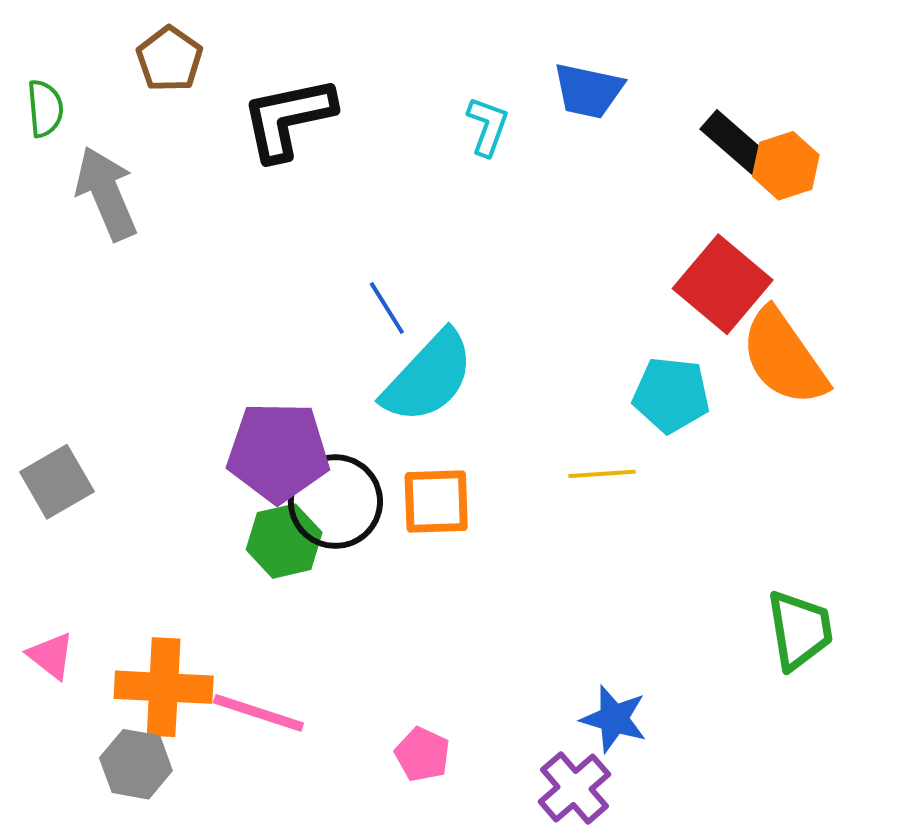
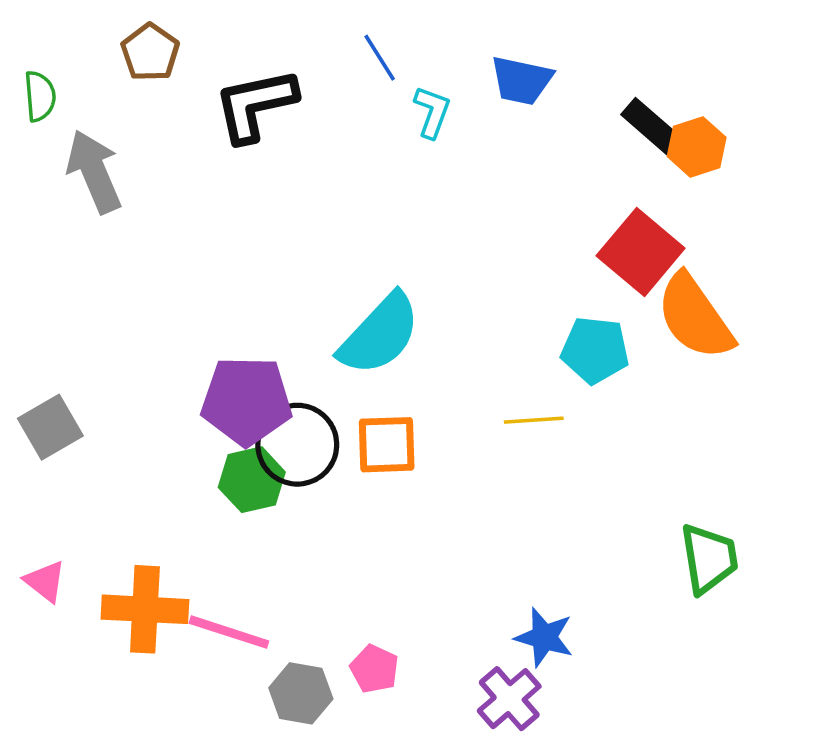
blue line: (387, 308) -> (380, 58), moved
gray hexagon: (136, 764) -> (301, 693), moved

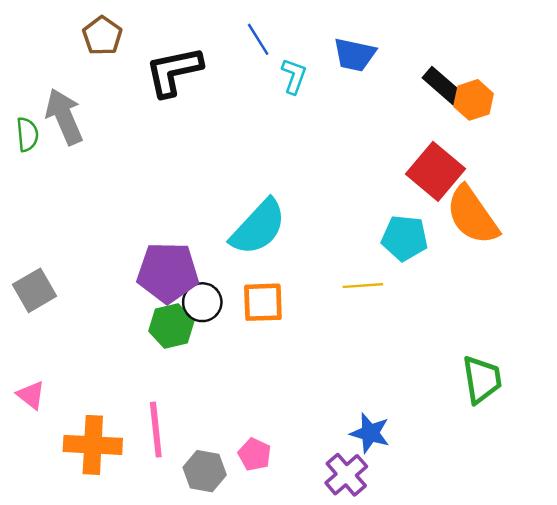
green semicircle: (40, 96) -> (27, 134), moved
black circle: (297, 445) -> (202, 302), size x0.7
orange cross: (145, 609) -> (93, 445), moved
pink line: (229, 632) -> (156, 430), turned 66

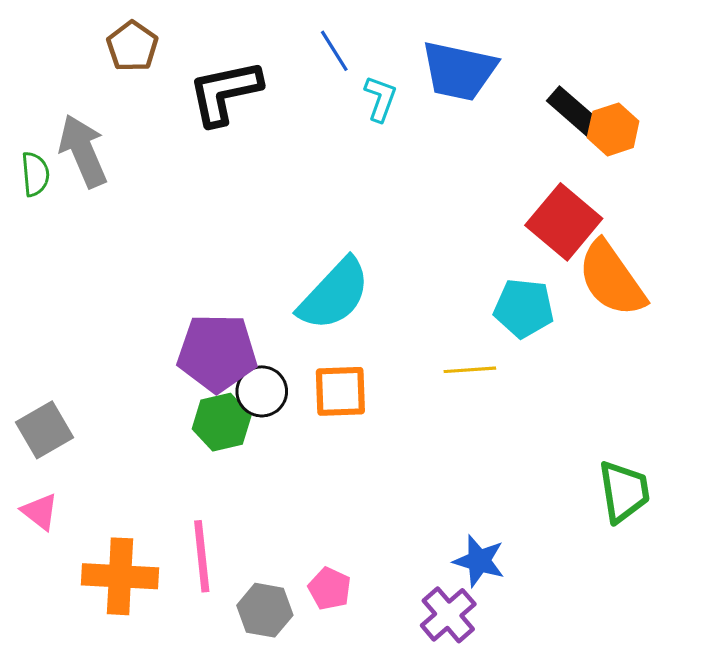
blue trapezoid: (355, 55) -> (459, 71), size x1.4
gray square: (35, 290) -> (44, 430), moved

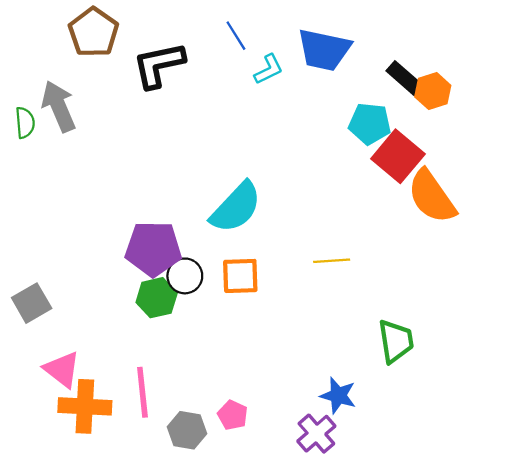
brown pentagon: (132, 46) -> (94, 32), size x1.4
cyan L-shape: (380, 99) -> (269, 69), turned 44
cyan pentagon: (524, 308) -> (370, 124), moved
green trapezoid: (624, 492) -> (396, 341), moved
pink triangle: (40, 512) -> (62, 369), moved, size x1.4

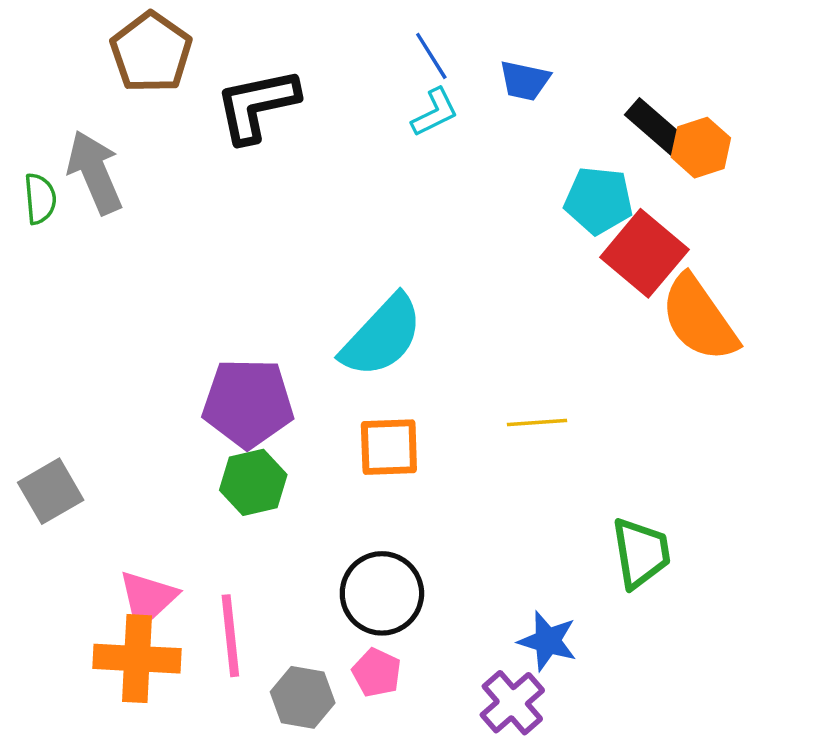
blue line: (236, 36) -> (431, 56), moved
blue trapezoid: (324, 50) -> (525, 81), size x0.6
black circle: (185, 276) -> (382, 593), moved, size x1.4
pink triangle: (62, 369) -> (148, 599), moved, turned 39

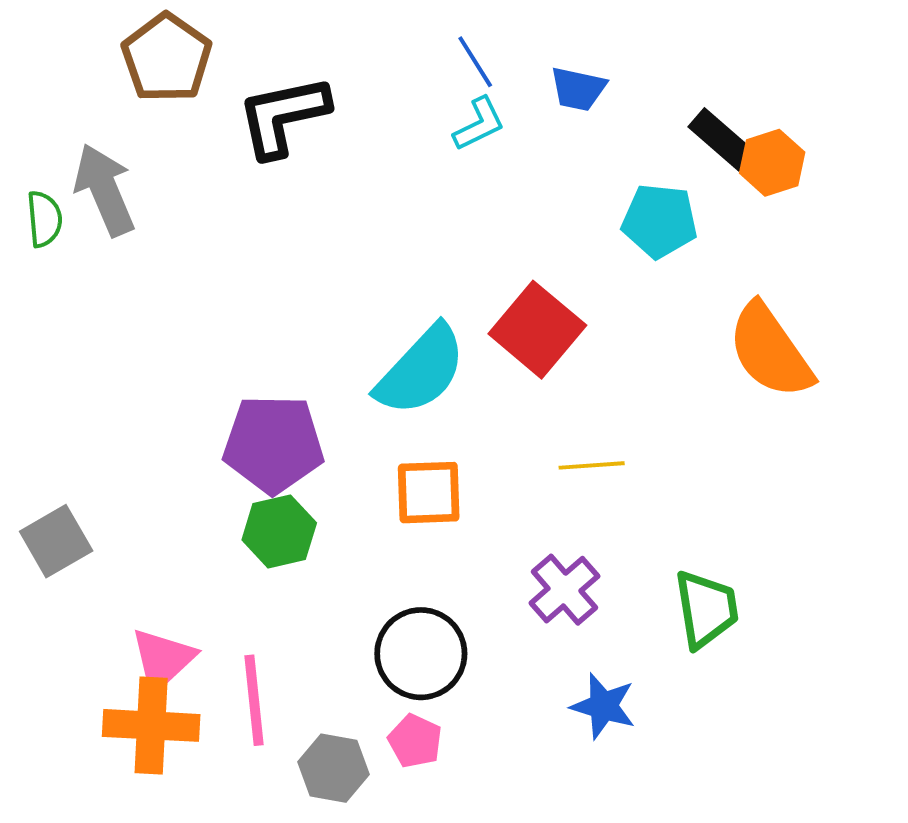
red square: (644, 253) -> (537, 330), moved
purple cross: (512, 703) -> (564, 590), moved

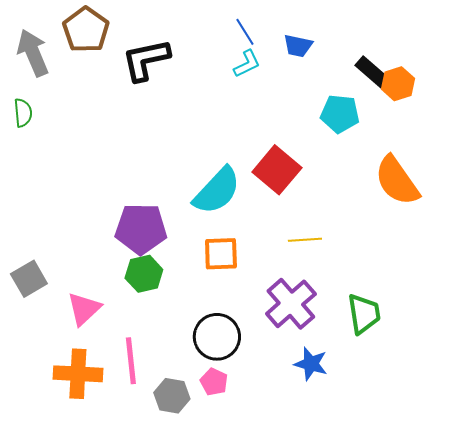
gray arrow: (105, 190) -> (33, 53), moved
purple cross: (564, 590) -> (291, 304), size x1.4
pink triangle: (163, 659) -> (84, 309), moved

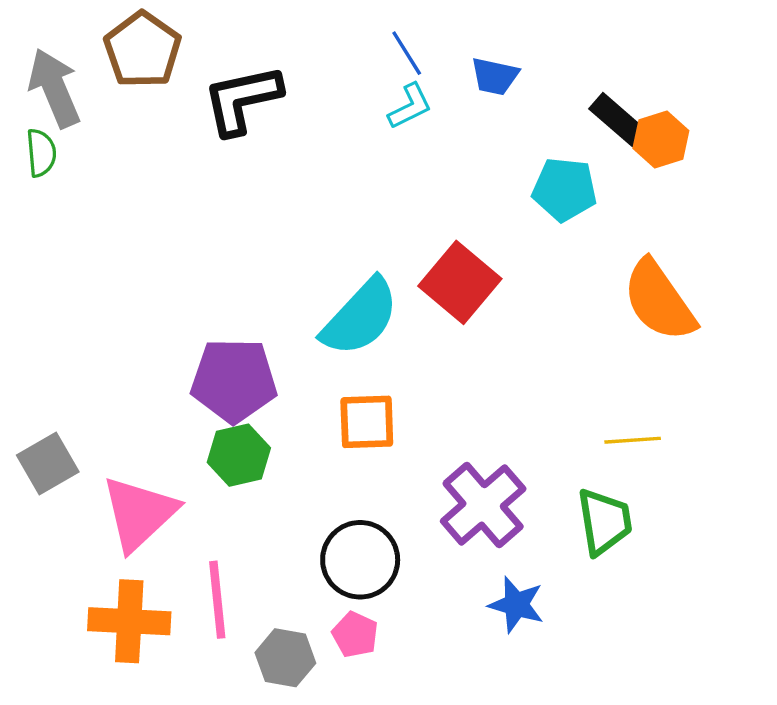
green semicircle: (23, 113) -> (41, 153), moved
yellow line: (305, 240) -> (633, 440), moved
pink triangle: (84, 309) -> (139, 513), size x1.4

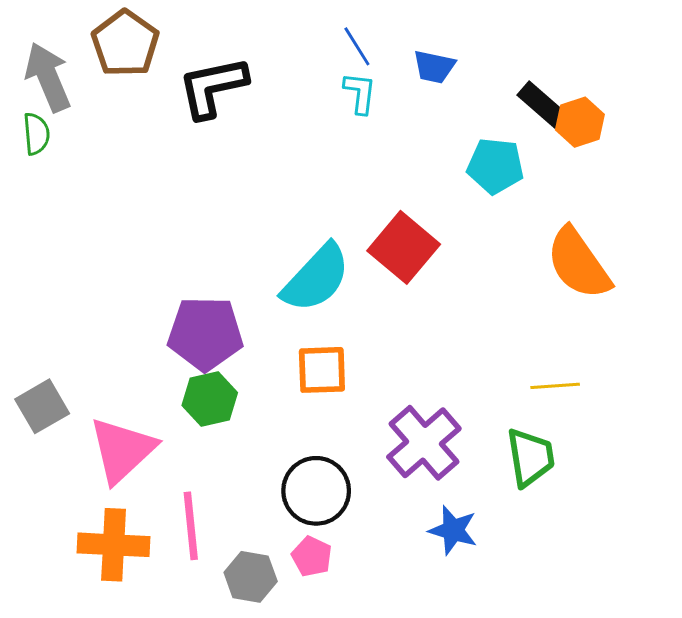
cyan L-shape: (410, 106) -> (360, 93), turned -57

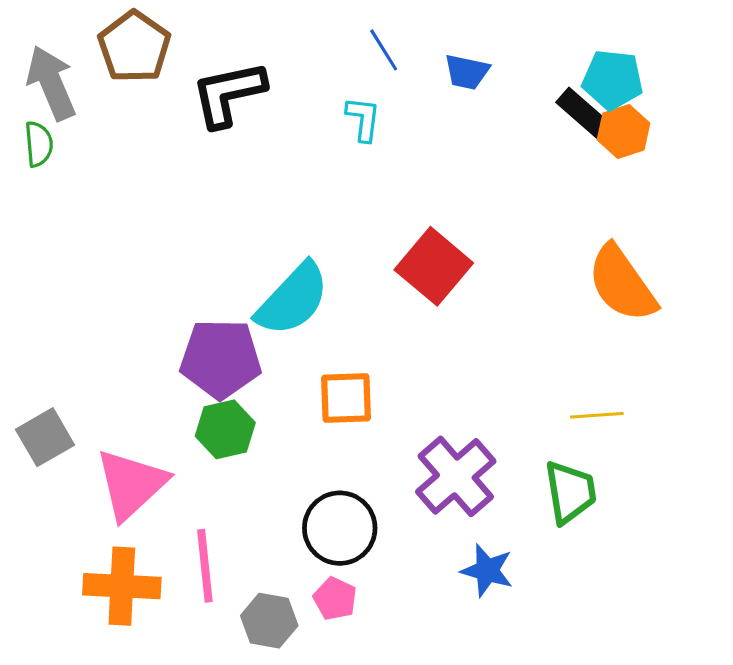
cyan L-shape: (360, 93) -> (363, 119), moved
cyan pentagon: (495, 166) -> (613, 80), moved
cyan semicircle: (316, 278) -> (293, 299), moved

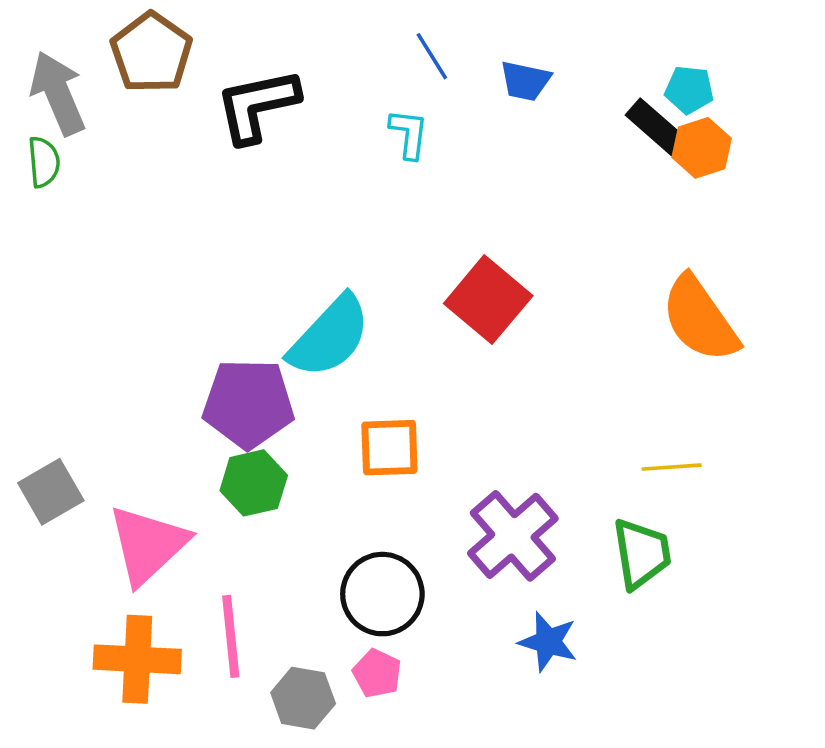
cyan pentagon: (613, 80) -> (689, 90), size x0.7

